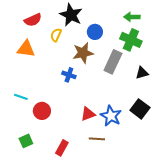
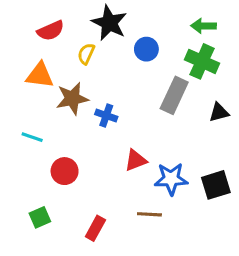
brown star: (83, 53) -> (72, 99), moved
cyan line: (21, 97) -> (32, 137), moved
black square: (140, 109) -> (216, 185), moved, turned 36
red triangle: (88, 114) -> (136, 160), moved
blue star: (111, 116) -> (171, 179), turned -30

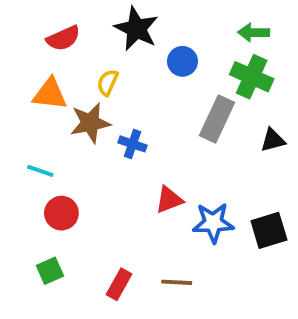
yellow semicircle: (86, 54) -> (108, 82), moved
red circle: (65, 171) -> (61, 213), moved
brown line: (149, 214) -> (177, 282), moved

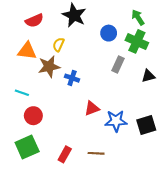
green arrow: (254, 33) -> (138, 17), turned 56
blue circle: (182, 61) -> (109, 33), moved
gray rectangle: (217, 119) -> (118, 64), size x0.7
green square: (50, 271) -> (27, 147), size x1.6

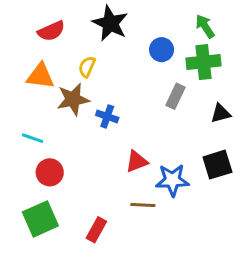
green cross: (137, 41) -> (203, 62), turned -30
black square: (146, 125) -> (217, 165), moved
brown line: (96, 153) -> (143, 205), moved

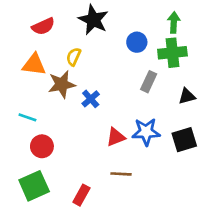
green arrow: (205, 26) -> (174, 22), turned 36
blue cross: (107, 116) -> (91, 99), turned 30
blue star: (172, 180) -> (146, 132), moved

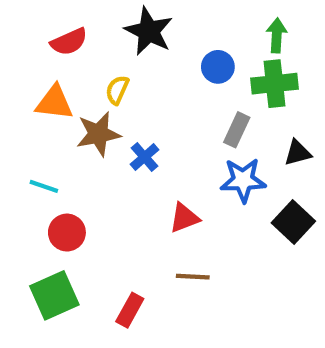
blue star: (146, 132) -> (243, 180), moved
black square: (184, 140) -> (293, 222), turned -30

